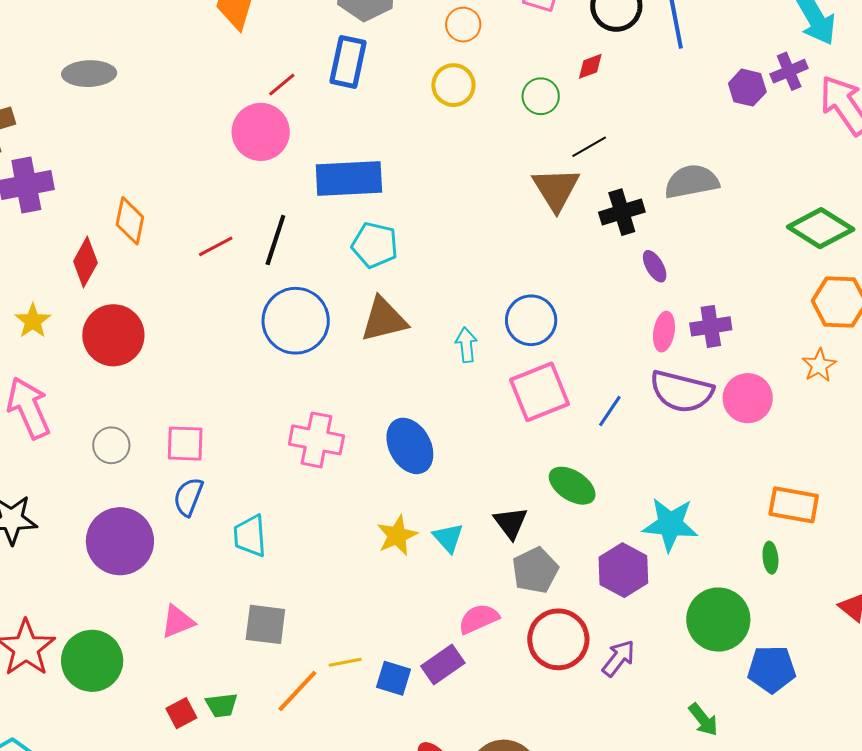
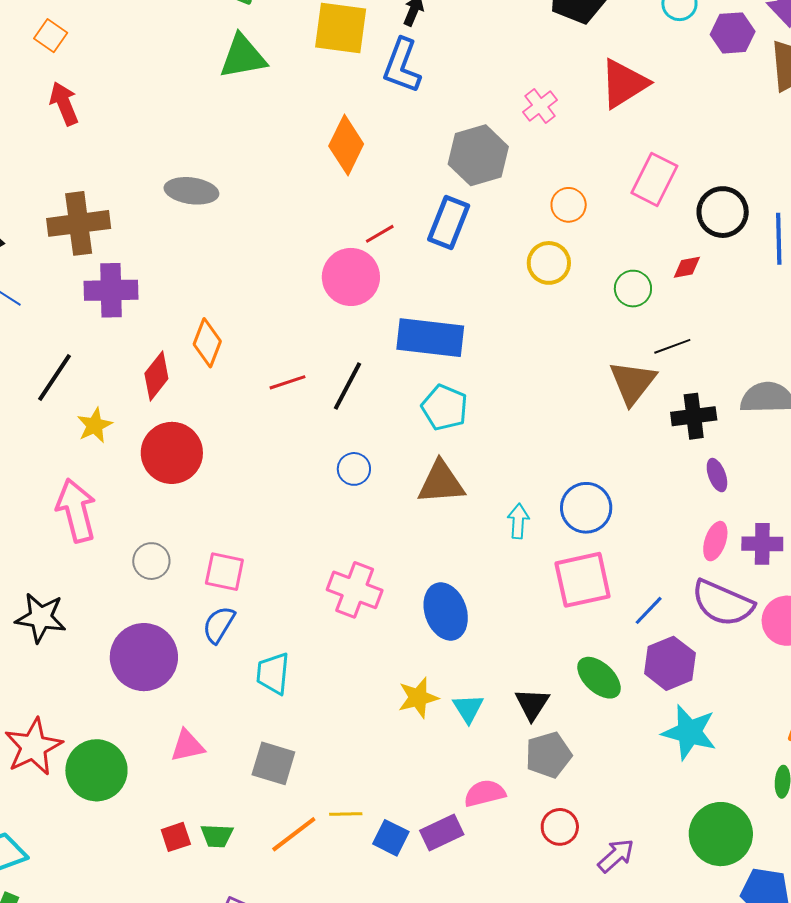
blue circle: (296, 321) -> (354, 469), size x0.5
purple hexagon: (623, 570) -> (670, 663), moved
red circle: (558, 639) -> (560, 827), size x0.6

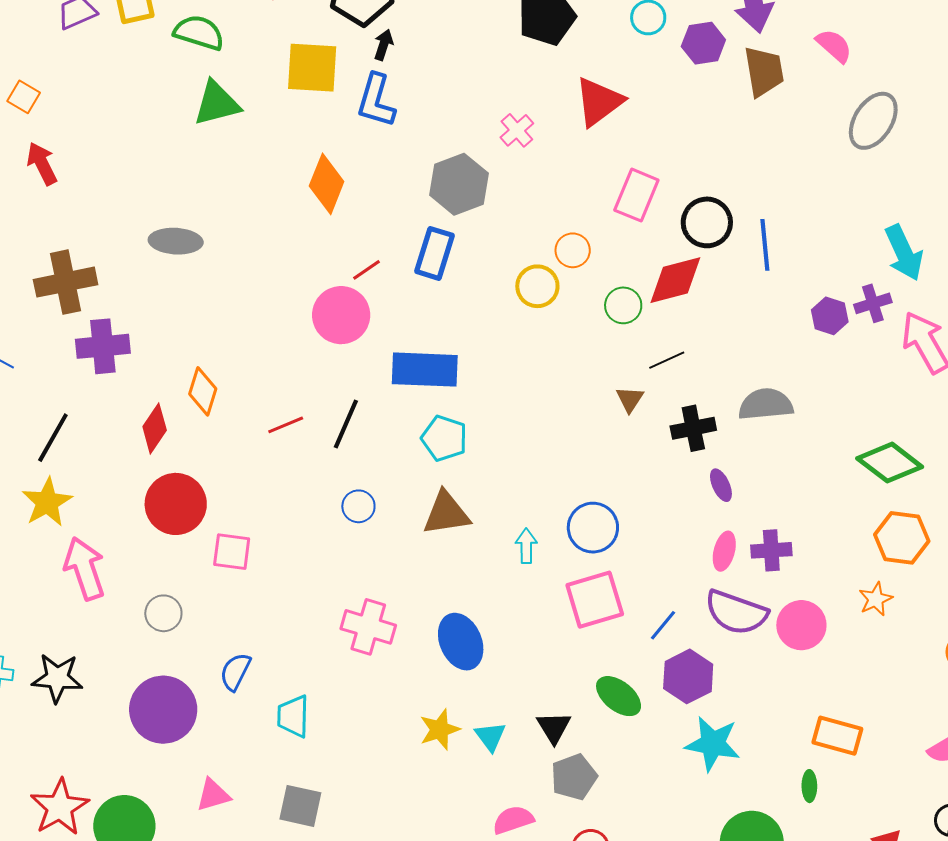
orange circle: (569, 205) -> (573, 250), moved
red diamond: (687, 267) -> (675, 280), size x2.0
brown triangle: (632, 383) -> (630, 399), size x0.6
yellow star: (95, 425) -> (47, 502), moved, size x1.4
pink square: (224, 572) -> (232, 552), moved

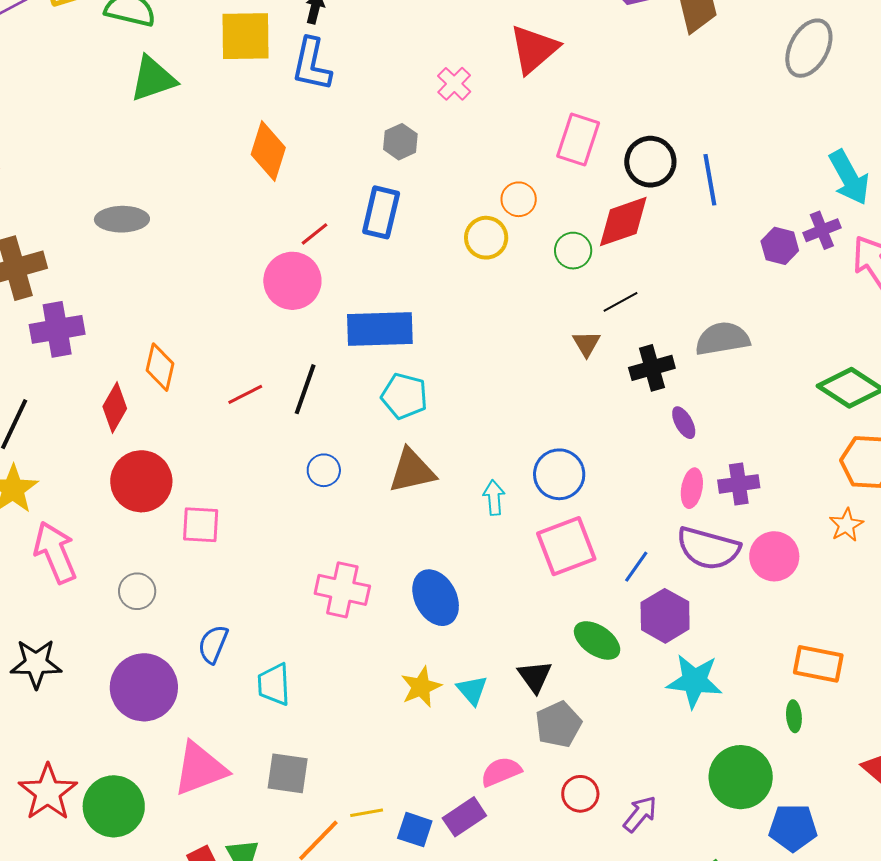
gray hexagon: (459, 184) -> (400, 142), size x0.6
pink triangle: (213, 795) -> (200, 769), size x1.6

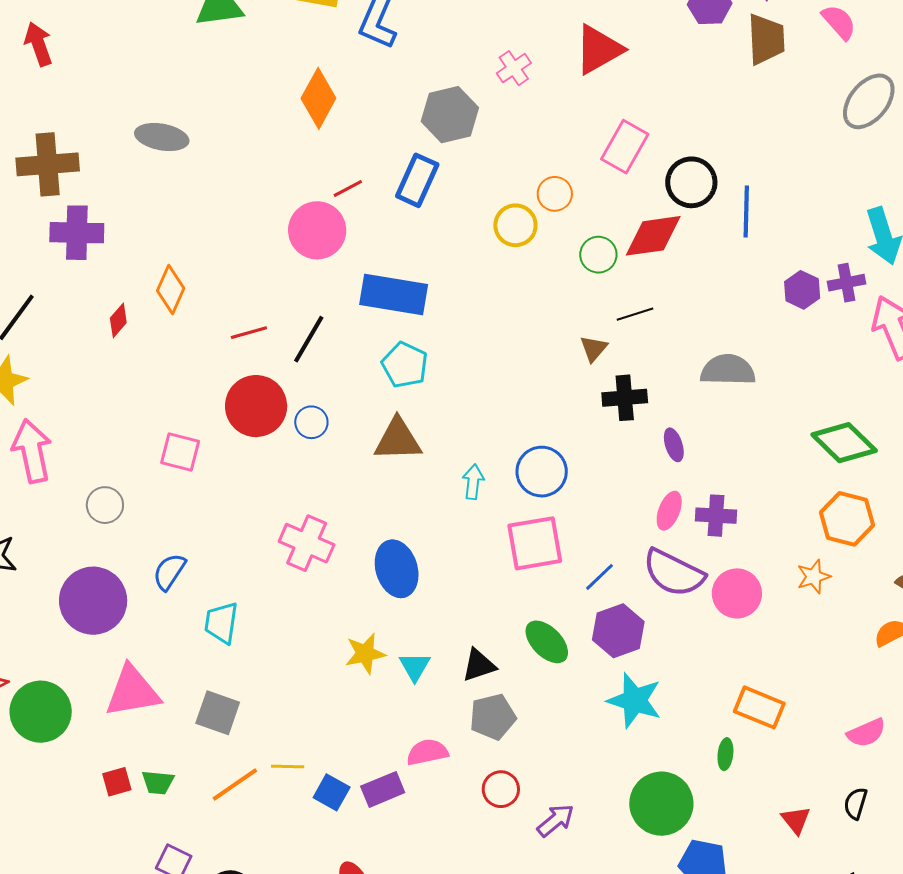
gray hexagon: (400, 142) -> (450, 115), size x1.6
black cross: (652, 368) -> (625, 398), moved
red diamond: (115, 408) -> (118, 320), size x0.7
red circle: (141, 481) -> (256, 406), moved
black triangle: (535, 676) -> (479, 665), turned 36

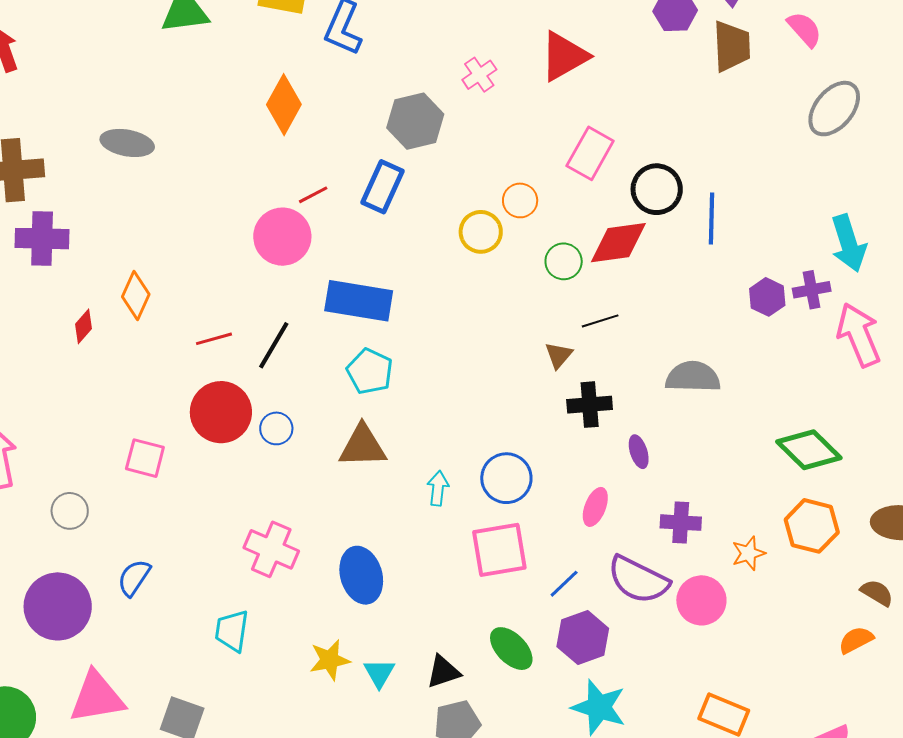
pink ellipse: (669, 511) -> (595, 507), moved
orange star: (814, 577) -> (748, 553), moved
cyan trapezoid: (221, 623) -> (232, 631), moved

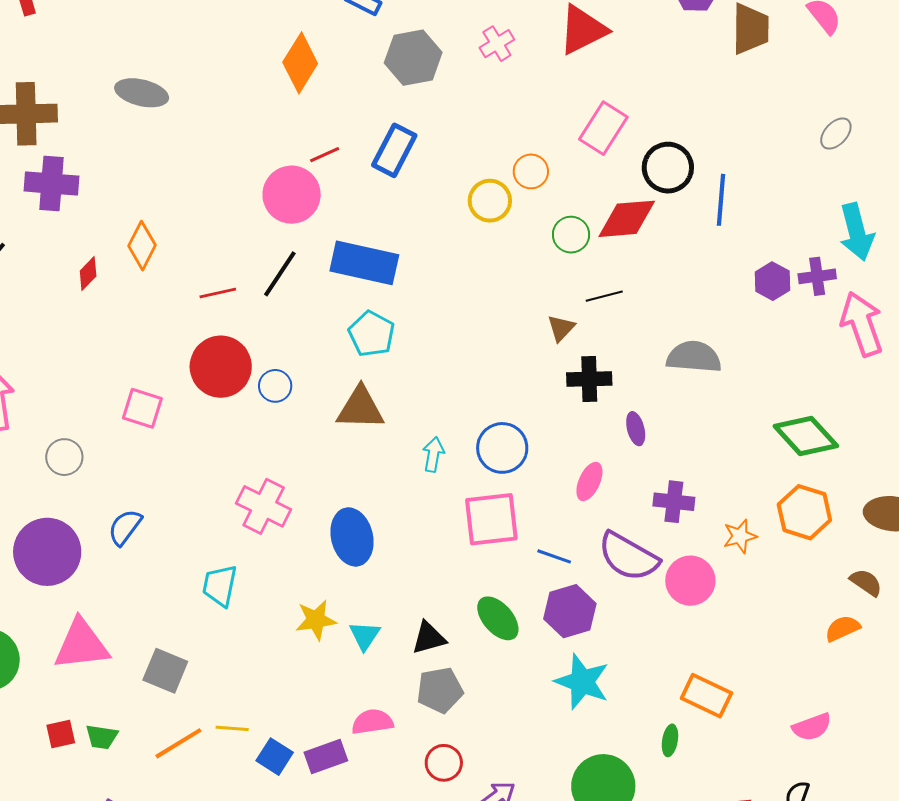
gray ellipse: (834, 109) -> (836, 134), moved, size x0.6
gray hexagon: (415, 121) -> (413, 58), moved
black line: (274, 345) -> (280, 274), moved
blue line: (564, 584) -> (554, 556), turned 60

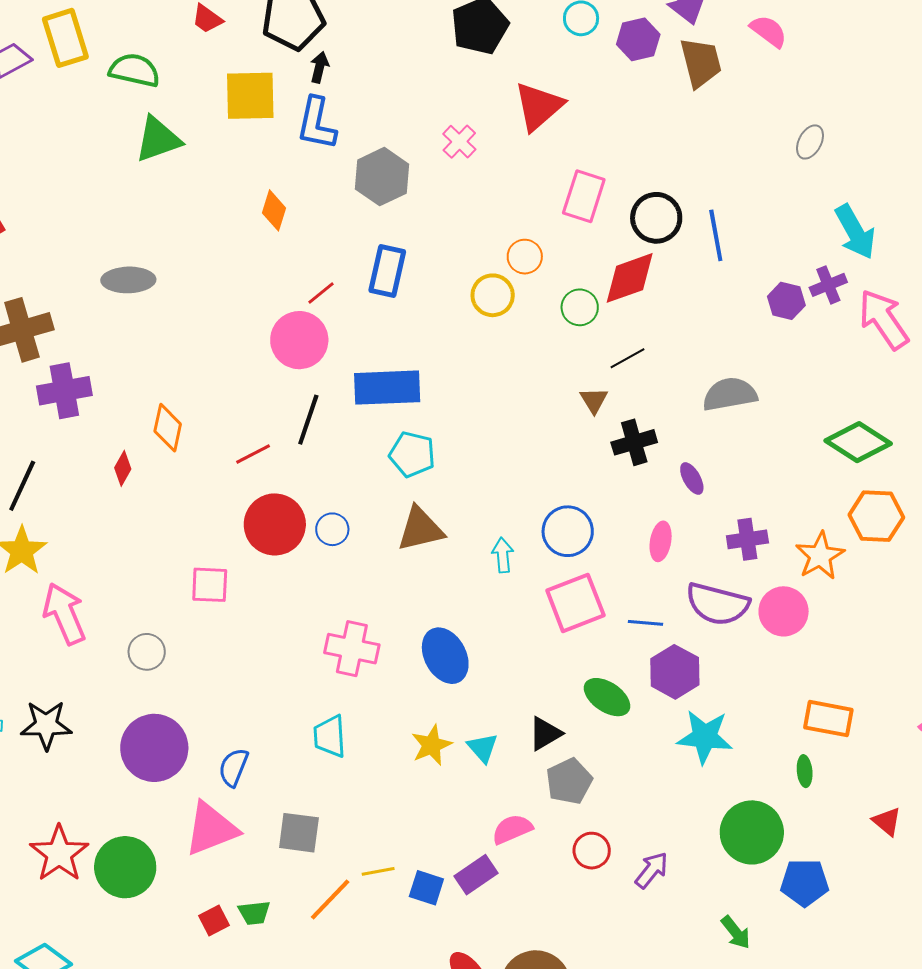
orange diamond: (300, 63) -> (274, 210), size x0.7
blue semicircle: (125, 527) -> (233, 767), moved
orange star: (740, 536) -> (820, 556), size x1.4

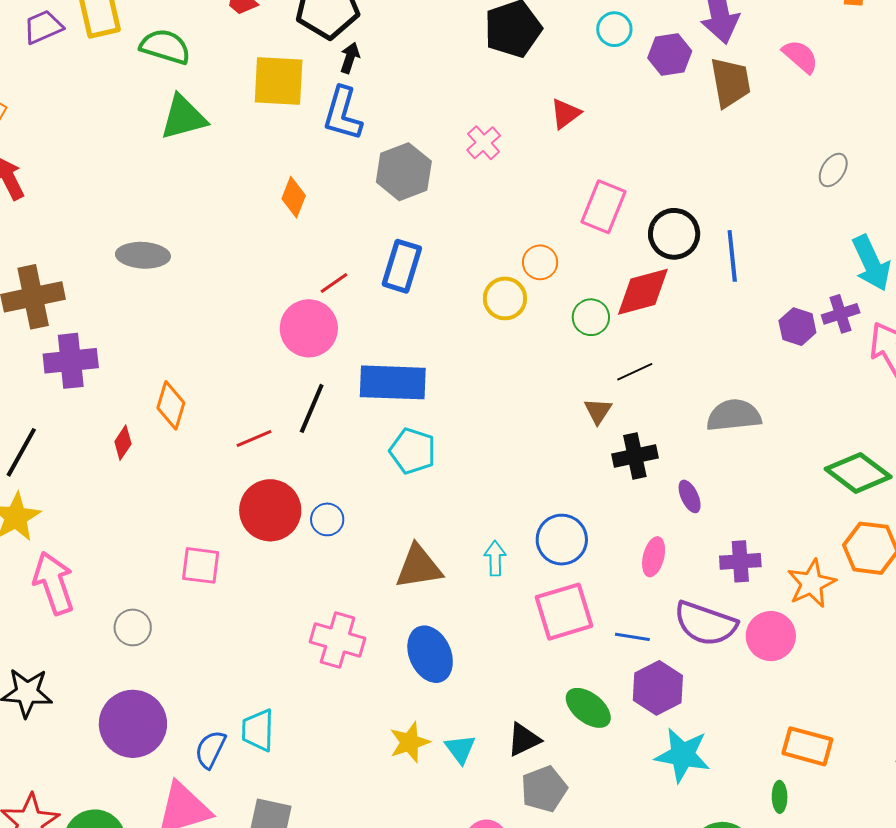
red triangle: (539, 106) -> (565, 114), size x0.6
brown triangle: (420, 529) -> (419, 567), moved
cyan trapezoid: (330, 736) -> (258, 730), moved

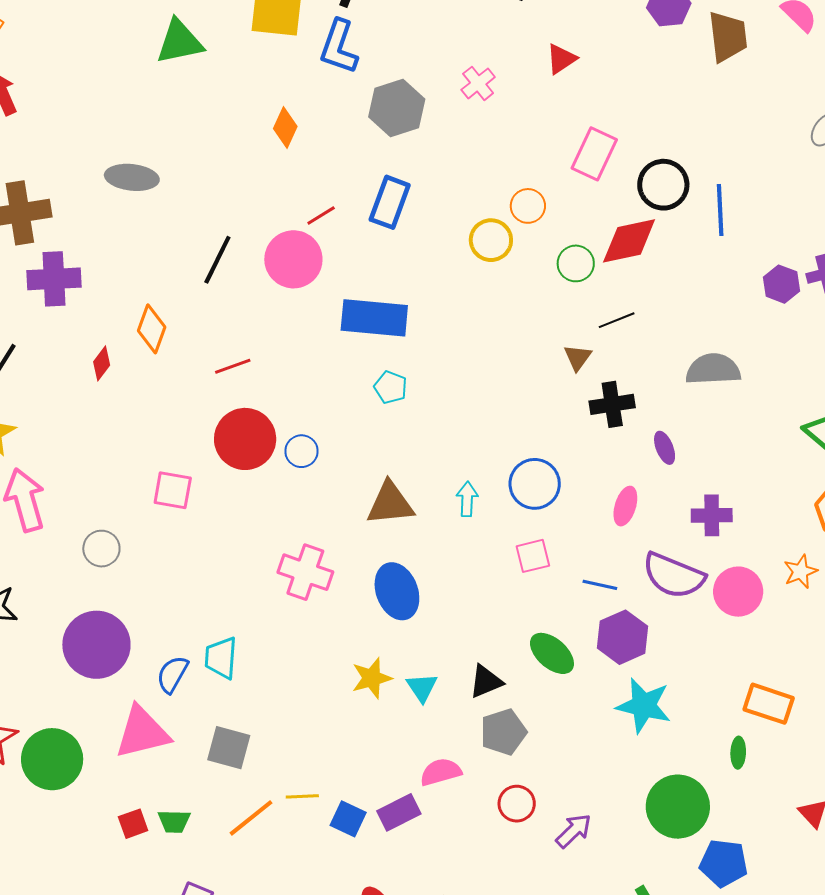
black line: (312, 408) -> (217, 260), moved
cyan pentagon: (413, 451) -> (391, 387), size x0.7
orange star: (811, 583) -> (801, 572), moved, size x0.7
pink square: (564, 612) -> (533, 556), size x0.6

